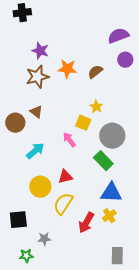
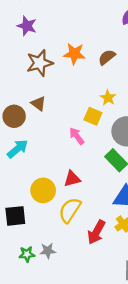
purple star: (40, 51) -> (27, 26), moved
cyan arrow: (35, 151) -> (18, 149), moved
black square: (18, 220) -> (15, 216), moved
green star: (26, 256) -> (27, 254), moved

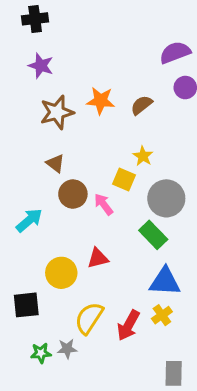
brown circle: (14, 116) -> (73, 194), moved
yellow semicircle: (70, 210) -> (89, 318), moved

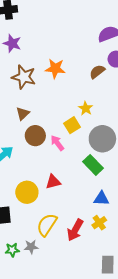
brown semicircle: (142, 105) -> (97, 72), moved
brown star: (57, 112) -> (24, 77), turned 30
brown triangle: (55, 163) -> (23, 114), turned 40
yellow square: (124, 179) -> (72, 125), turned 35
blue triangle: (165, 282) -> (101, 199), size x0.7

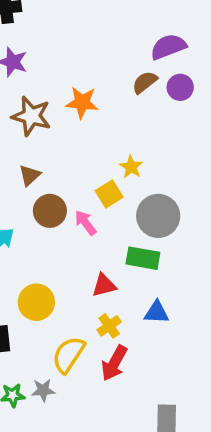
brown semicircle: (97, 72) -> (145, 82), moved
green rectangle: (93, 165) -> (143, 258), turned -36
red triangle: (53, 182) -> (104, 285), moved
yellow cross: (99, 223) -> (109, 326), moved

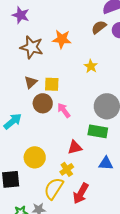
yellow star: (131, 167) -> (91, 66), moved
yellow square: (109, 194) -> (52, 84), moved, turned 35
yellow cross: (109, 326) -> (67, 169), moved

